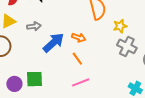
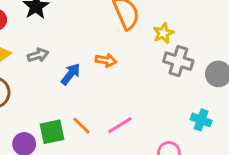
blue arrow: (54, 43) -> (71, 74), size x0.7
orange line: (77, 59) -> (82, 126), moved

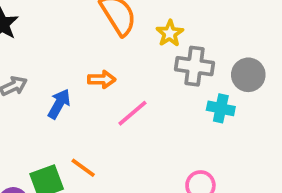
cyan cross: (201, 120) -> (221, 108), moved
pink line: (120, 125) -> (132, 113), moved

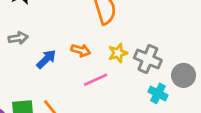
yellow star: (170, 33) -> (118, 53), moved

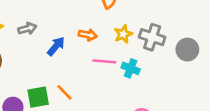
pink line: (96, 80) -> (104, 61), turned 35
cyan cross: (158, 93) -> (131, 68), moved

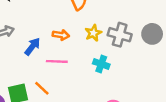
gray circle: (187, 50) -> (152, 34), moved
pink line: (104, 61) -> (57, 61), moved

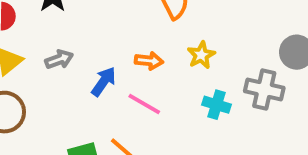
gray cross: (120, 35) -> (264, 90), moved
pink line: (57, 61) -> (144, 104), turned 30

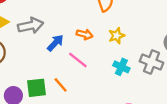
gray arrow: (59, 59) -> (31, 26), size x1.5

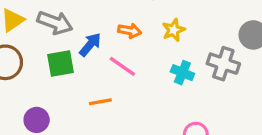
gray arrow: (31, 26) -> (55, 23), turned 35
orange line: (61, 85) -> (100, 102), turned -56
green square: (37, 88) -> (61, 63), moved

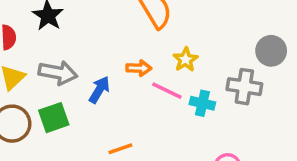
green square: (61, 63) -> (54, 118), moved
pink line: (122, 66) -> (167, 91), moved

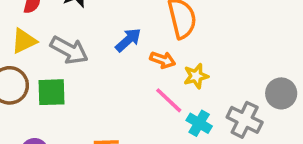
orange arrow: (139, 68) -> (163, 60), moved
blue arrow: (99, 90) -> (128, 40), moved

